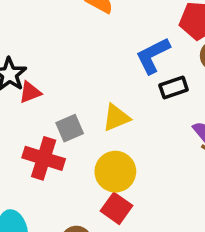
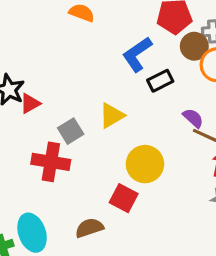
yellow circle: (115, 172) -> (145, 164), moved

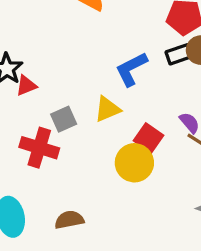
blue L-shape: (137, 54) -> (131, 69), moved
black rectangle: (160, 81) -> (179, 54), moved
red square: (124, 198) -> (149, 138), moved

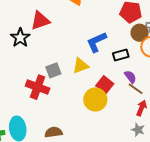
black rectangle: (179, 54) -> (121, 55), moved
red triangle: (26, 86) -> (40, 21), moved, size x1.5

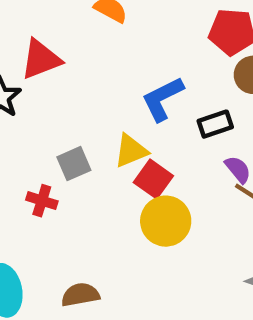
red square: (105, 85) -> (153, 179), moved
red cross: (38, 87) -> (42, 201), size x0.6

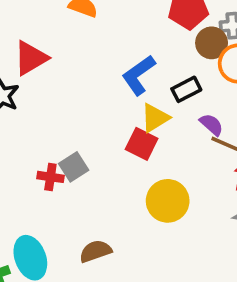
yellow triangle: (131, 151) -> (155, 118), moved
gray square: (74, 164) -> (74, 167), moved
yellow circle: (166, 221) -> (168, 201), moved

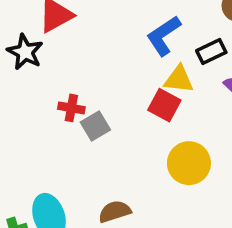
yellow triangle: (155, 118) -> (179, 79), turned 36
red cross: (50, 177) -> (71, 108), moved

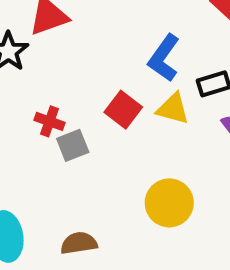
blue L-shape: (164, 36) -> (164, 58), turned -30
red square: (164, 105) -> (123, 110), moved

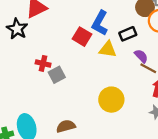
red square: (123, 110) -> (82, 37), moved

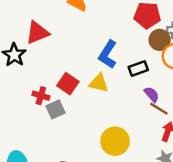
red square: (82, 37) -> (68, 84), moved
yellow triangle: (108, 49) -> (99, 83), moved

